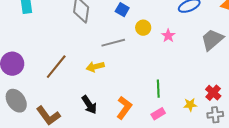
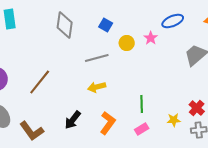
pink star: (168, 36) -> (151, 38), moved
yellow arrow: (95, 67) -> (97, 87), moved
black arrow: (89, 105) -> (73, 120), turned 72

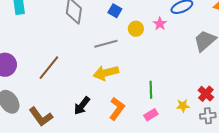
yellow arrow: (97, 87) -> (106, 73), size x1.4

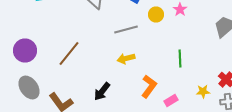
yellow arrow: (106, 73) -> (126, 58), size x0.7
green line: (151, 90) -> (180, 58), moved
orange L-shape: (117, 109) -> (149, 86), moved

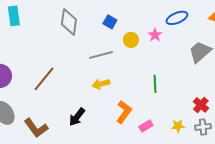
yellow star: (203, 92) -> (178, 126), moved

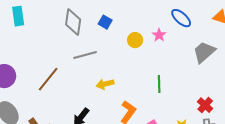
blue ellipse: (177, 18) -> (181, 18), turned 65
blue square: (110, 22) -> (105, 22), moved
gray line: (101, 55) -> (85, 55), moved

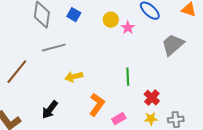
yellow circle: (135, 40) -> (111, 20), moved
red cross: (205, 105) -> (152, 98), moved

